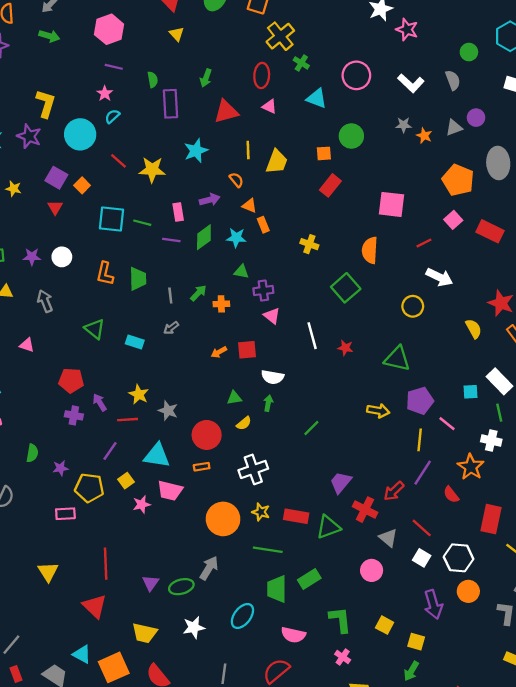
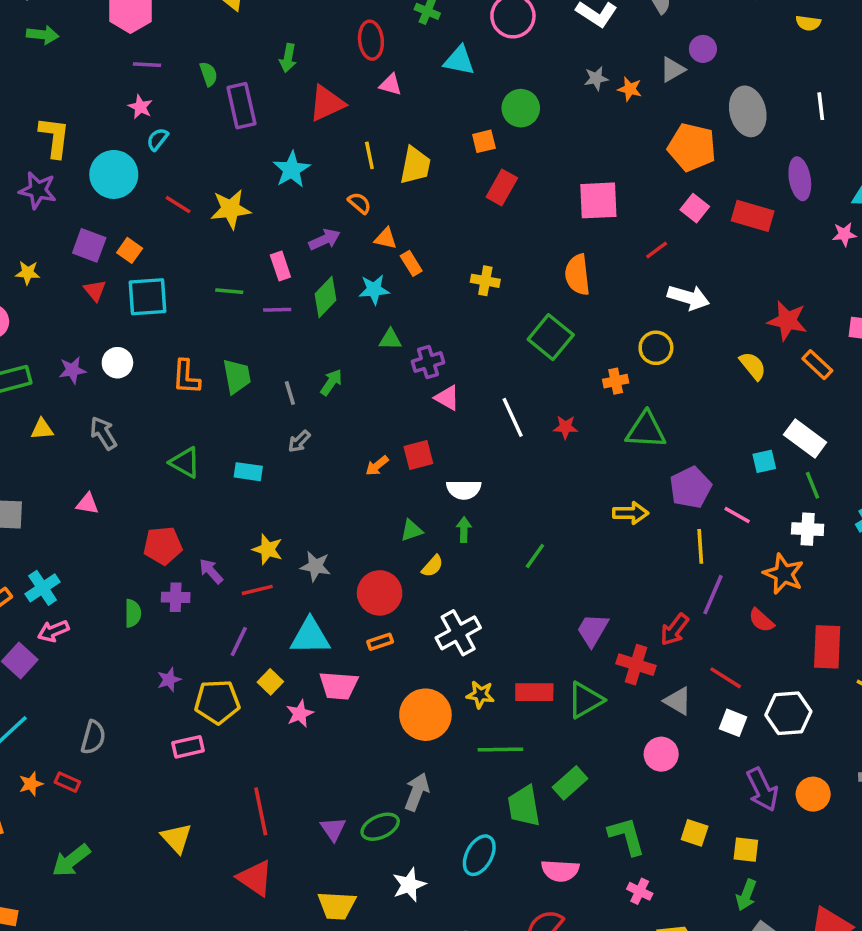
cyan square: (111, 219) -> (147, 297), moved
orange cross: (221, 304) -> (616, 381), moved
green semicircle: (32, 453) -> (133, 613), moved
orange circle: (468, 591) -> (813, 794), moved

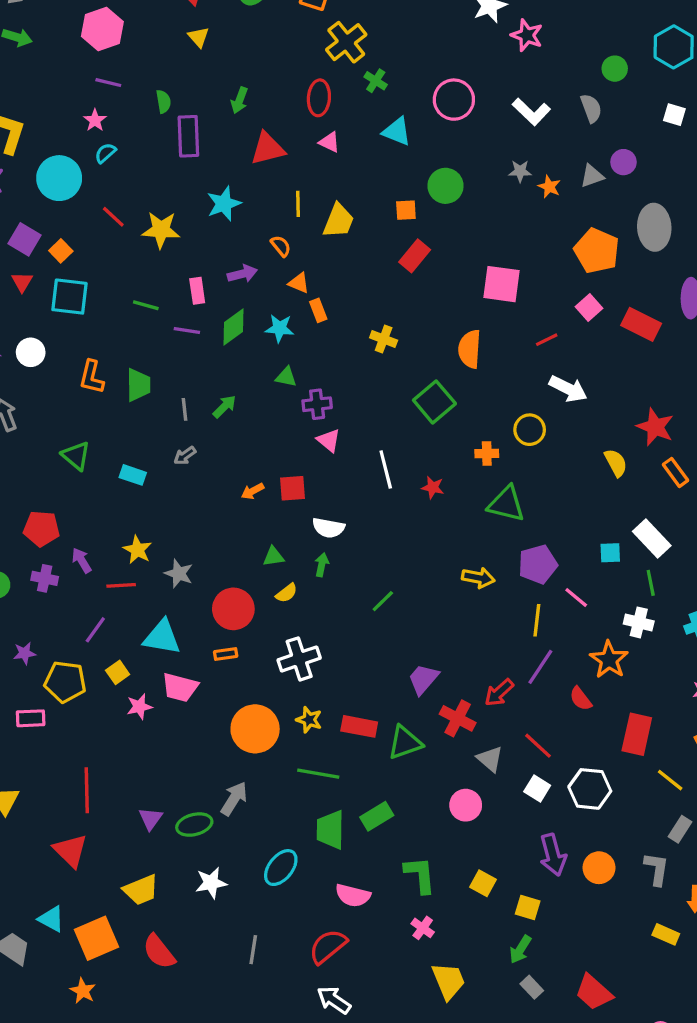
yellow trapezoid: (337, 906) -> (141, 890), turned -36

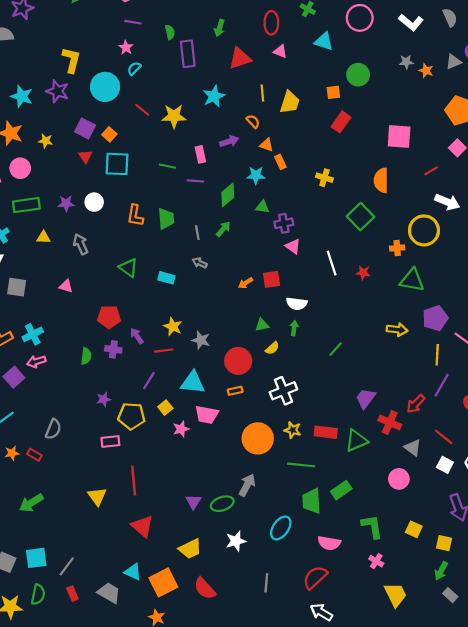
green diamond: (234, 327) -> (228, 195), moved
yellow circle: (530, 430) -> (424, 230), size x1.5
gray arrow: (185, 456) -> (200, 263), turned 64
red line: (87, 790) -> (134, 481), moved

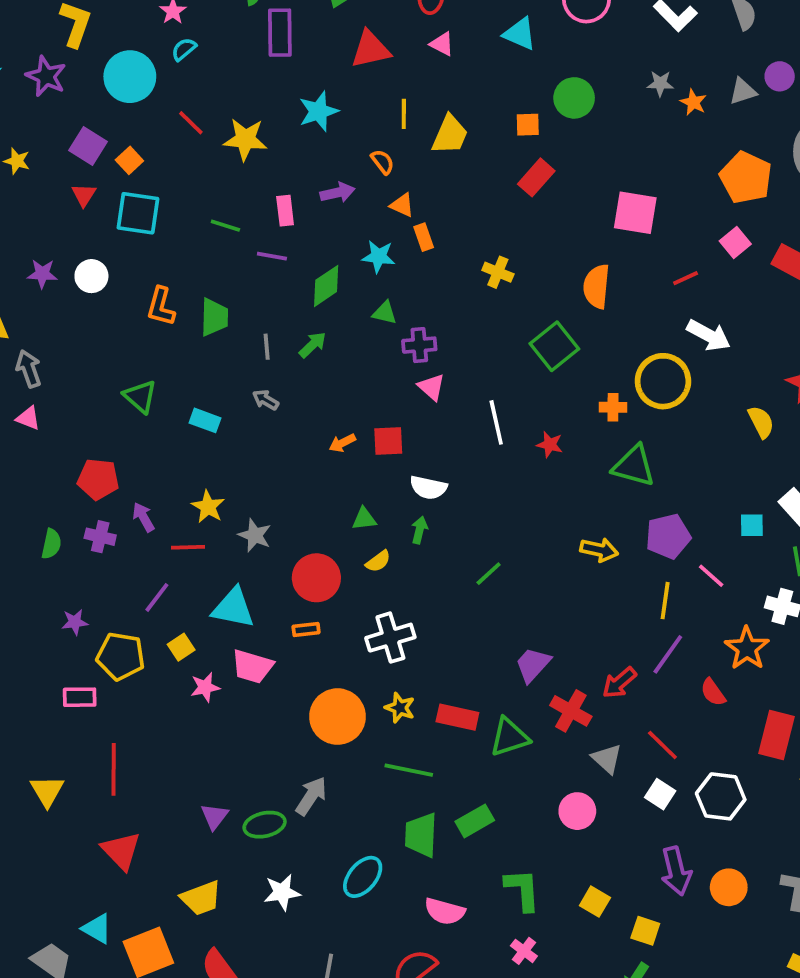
gray arrow: (81, 244) -> (29, 369), moved

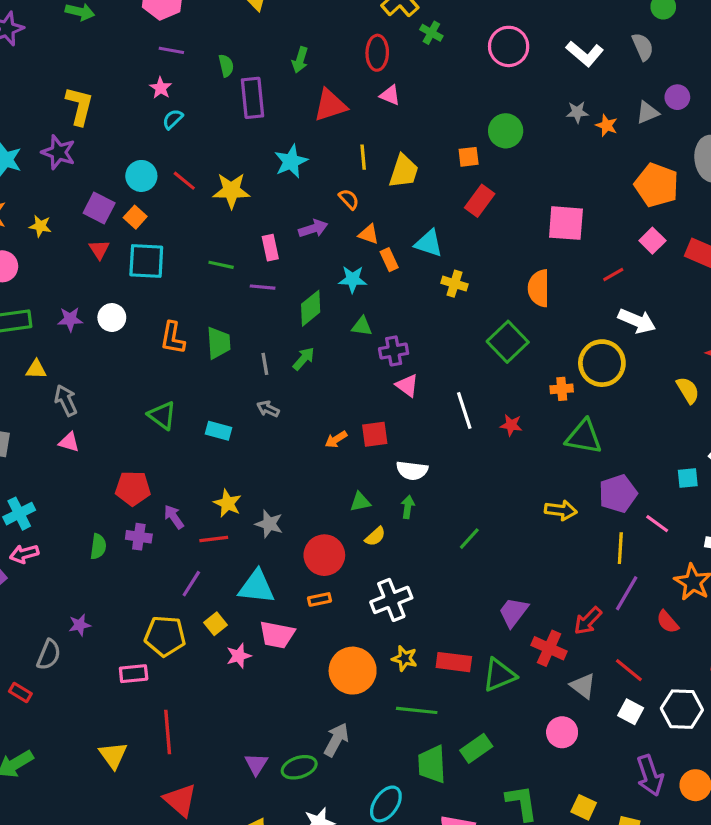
cyan triangle: (520, 34) -> (429, 243), moved
cyan circle: (130, 77) -> (141, 176), moved, size x0.7
purple star: (75, 622) -> (80, 625), moved

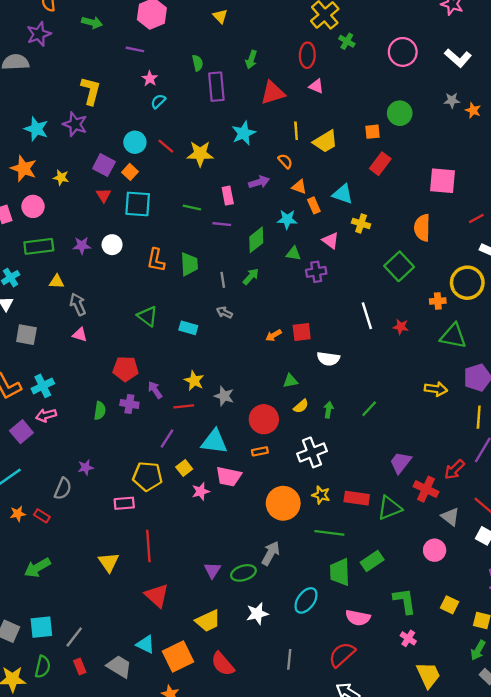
purple line: (171, 50) -> (135, 49), moved
yellow trapezoid: (404, 171) -> (325, 141), turned 40
pink triangle: (407, 386) -> (331, 241), moved
green arrow: (408, 507) -> (328, 410), moved

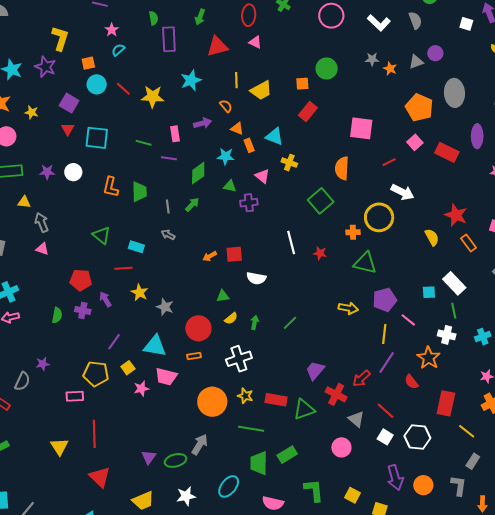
orange square: (130, 172) -> (88, 63), moved, turned 32
red line: (184, 406) -> (123, 268), moved

